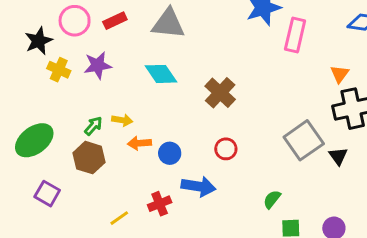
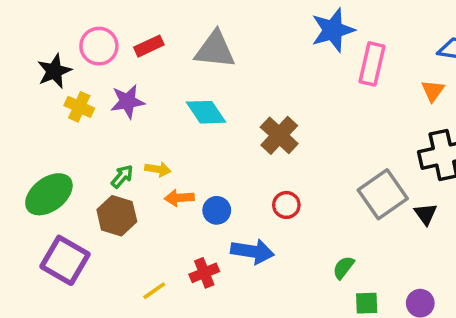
orange triangle: (340, 74) -> (433, 91), moved
purple square: (47, 194) -> (65, 260), size x1.5

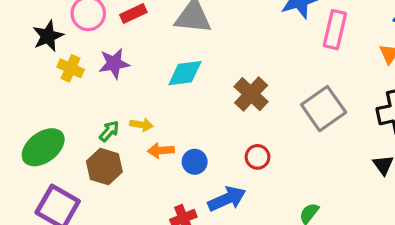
cyan diamond: (206, 112) -> (185, 73), turned -63
gray square: (383, 194) -> (324, 109), moved
blue arrow: (252, 251) -> (227, 199), turned -33

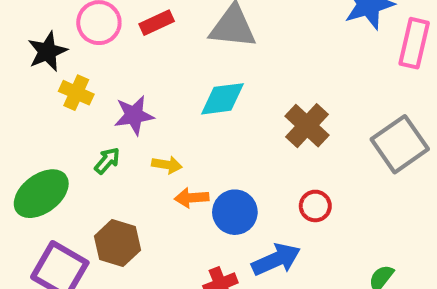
purple star: (114, 63) -> (134, 115), moved
green arrow: (109, 131) -> (107, 161), moved
blue circle: (195, 162) -> (235, 212), size x1.4
brown hexagon: (104, 167) -> (117, 243), moved

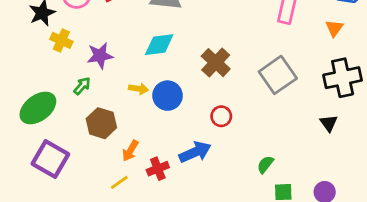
yellow arrow: (167, 165) -> (139, 89), moved
orange arrow: (192, 198) -> (130, 151), moved, turned -55
blue circle: (235, 212) -> (167, 96), moved
brown hexagon: (117, 243) -> (101, 123), moved

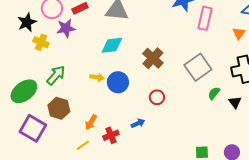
purple star: (100, 56) -> (66, 28), moved
green arrow: (82, 86) -> (56, 75), size x1.5
brown hexagon: (101, 123) -> (59, 108), moved
blue arrow: (195, 152) -> (138, 123), size x0.6
green semicircle: (265, 164) -> (214, 93), moved

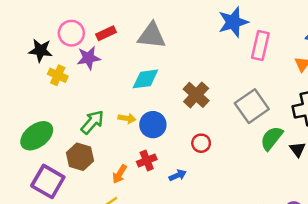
black star: (27, 22) -> (40, 50), turned 30
green arrow: (56, 75) -> (92, 122), moved
green semicircle: (214, 93) -> (272, 138), size x1.5
red cross: (111, 135) -> (147, 160), moved

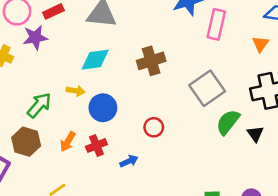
brown cross: (196, 95) -> (151, 61), moved, turned 30
yellow arrow: (127, 118) -> (76, 91), moved
orange arrow: (120, 174) -> (68, 142), moved

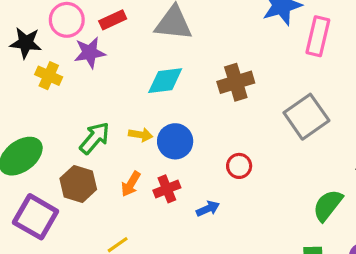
yellow arrow: (76, 91) -> (141, 135), moved
green semicircle: (228, 122) -> (328, 205), moved

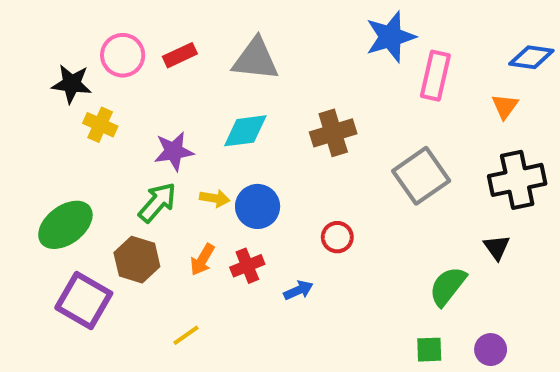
purple star: (90, 53) -> (174, 151), moved

